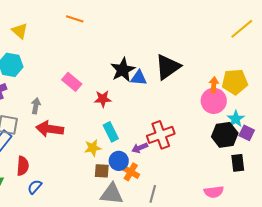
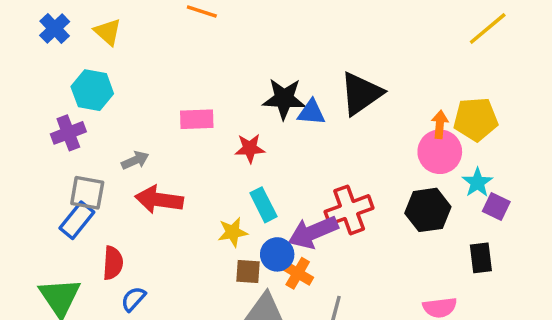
black star: (123, 70) -> (284, 99), turned 30
pink rectangle: (72, 82) -> (197, 119), turned -42
gray arrow: (36, 106) -> (135, 160), turned 56
black hexagon: (225, 135) -> (428, 210), moved
purple arrow: (140, 148) -> (313, 232), size x1.8

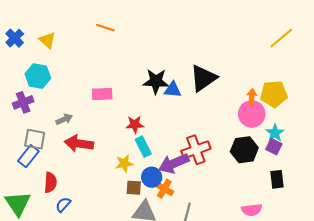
red star: (250, 148) -> (135, 124), moved
purple square: (496, 207) -> (274, 147), moved

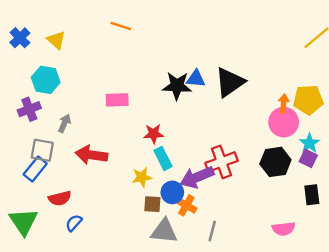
blue triangle: (173, 90) -> (196, 79), moved
gray arrow: (64, 119) -> (64, 123), moved, turned -42
red semicircle: (51, 182) -> (60, 198), turned 72

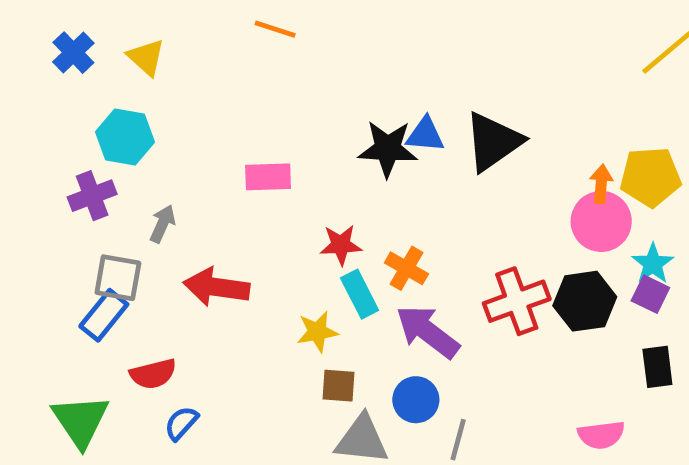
red cross: (222, 162) -> (517, 301), moved
purple arrow: (197, 177) -> (428, 332), turned 60
blue circle: (172, 192) -> (416, 400), moved
orange cross: (186, 205) -> (406, 268), moved

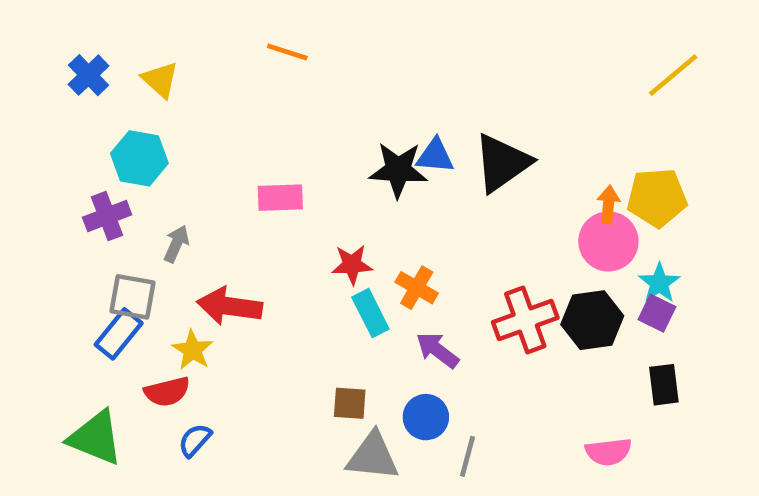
yellow star: (317, 332) -> (193, 350), moved, turned -30
purple arrow: (428, 332) -> (437, 350), size x0.7
green triangle: (80, 421) -> (95, 438), turned -34

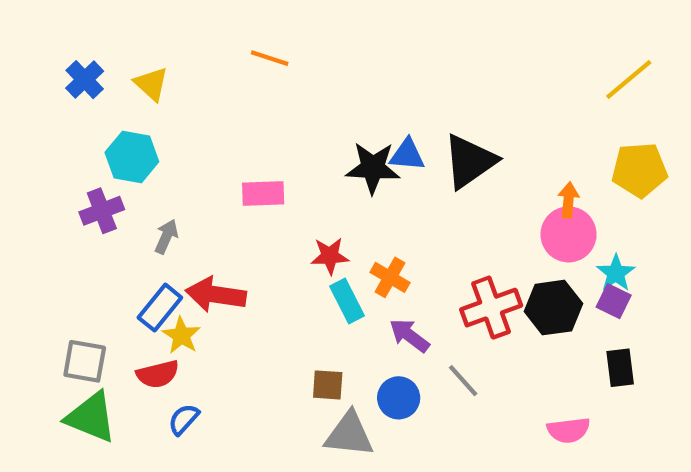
yellow pentagon: (657, 198) -> (639, 170), moved
gray square: (132, 297) -> (85, 361), moved
blue rectangle: (119, 334) -> (160, 308), moved
gray line: (467, 456) -> (463, 381), moved, turned -57

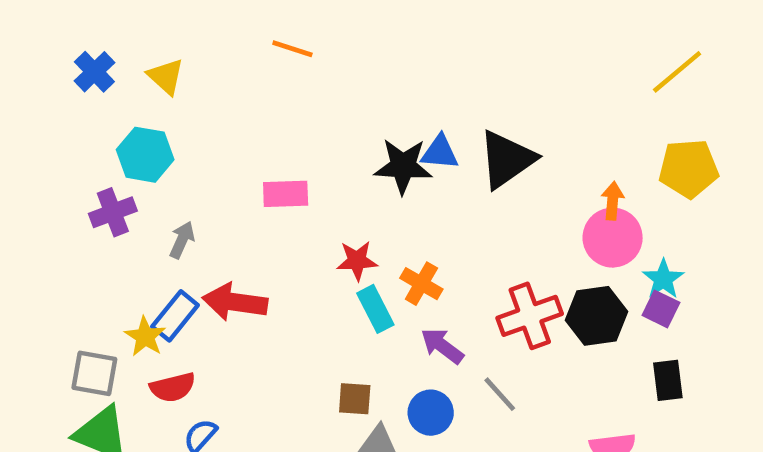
yellow star: (181, 335) -> (145, 337), moved

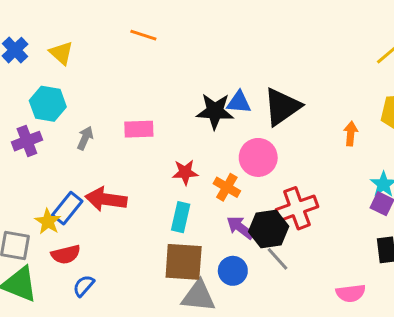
pink circle: (613, 238) -> (258, 157), moved
gray arrow: (182, 240) -> (85, 138), moved
cyan rectangle: (375, 309) -> (181, 217), moved, turned 40
black hexagon: (596, 316) -> (269, 229), moved
brown square: (355, 399) -> (184, 262), size x1.8

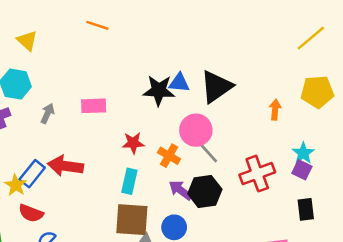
red cross: (297, 208) -> (257, 174), moved
red semicircle: (66, 254) -> (31, 213), turned 35
gray line: (278, 259) -> (209, 153), moved

